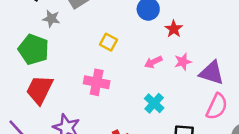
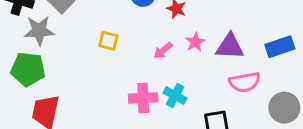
gray star: (51, 19) -> (39, 31), size x1.5
pink cross: (97, 82) -> (143, 98), moved
pink semicircle: (217, 107) -> (245, 82), turned 68

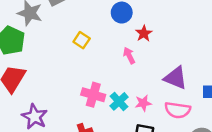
pink star: (195, 42) -> (143, 103), moved
pink arrow: (163, 51) -> (129, 55), moved, turned 84

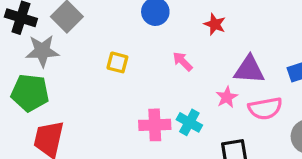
red star: (144, 33) -> (215, 24), moved
pink star: (143, 103) -> (227, 97), moved

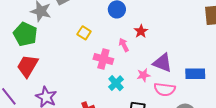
red star: (215, 24) -> (141, 31), moved
pink cross: (155, 125) -> (103, 59), moved

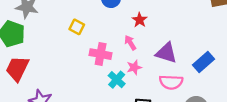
pink arrow: (124, 45) -> (130, 43), moved
blue rectangle: (195, 74) -> (204, 62), turned -36
pink star: (143, 75) -> (134, 67), moved

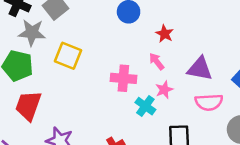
yellow square: (77, 27) -> (68, 56), moved, size x1.5

